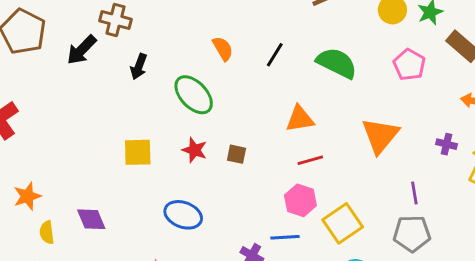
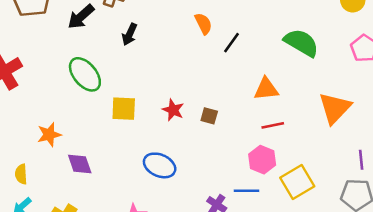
black line: (275, 55) -> (231, 43), moved
green ellipse: (194, 95) -> (85, 74), moved
orange star: (27, 196) -> (49, 135), moved
yellow semicircle: (47, 232) -> (21, 174), moved

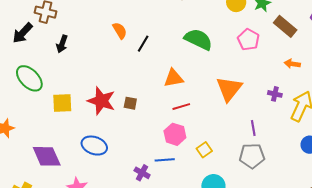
red star: (173, 110) -> (101, 101), size x1.6
purple diamond: (80, 164) -> (47, 156), moved, size x1.4
yellow square: (297, 182) -> (204, 150), size x0.6

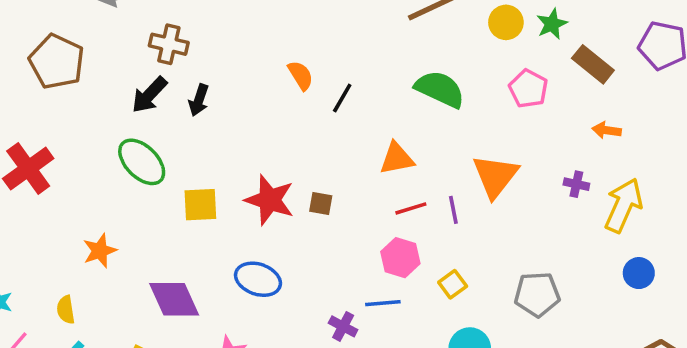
black arrow: (22, 33) -> (149, 95), moved
purple line: (253, 128) -> (453, 210), moved

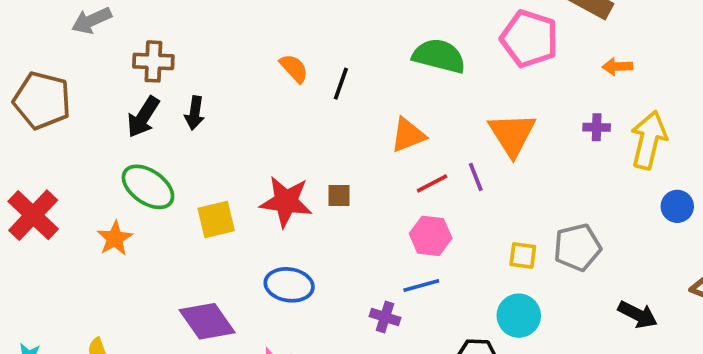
pink pentagon: (528, 89) -> (529, 39), size x1.4
orange star: (100, 251) -> (115, 238), moved
yellow square: (453, 284) -> (523, 255), moved, turned -36

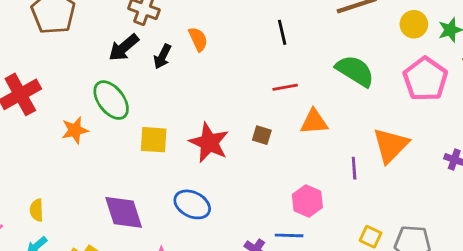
orange semicircle: (294, 68) -> (198, 39), moved
black line: (341, 84) -> (282, 32), moved, turned -50
red line: (432, 183) -> (285, 87), moved
brown square: (339, 196) -> (262, 135), moved

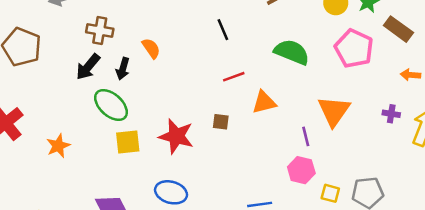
green ellipse: (111, 100) -> (111, 105), moved
pink hexagon: (307, 201) -> (301, 170), moved

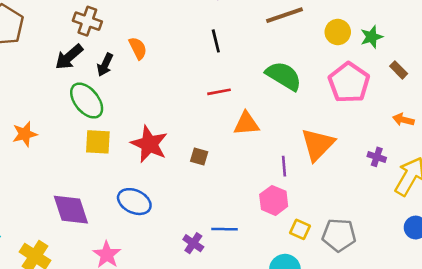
brown rectangle: (398, 29) -> (399, 70), size x0.6
brown square: (221, 122) -> (199, 157), moved

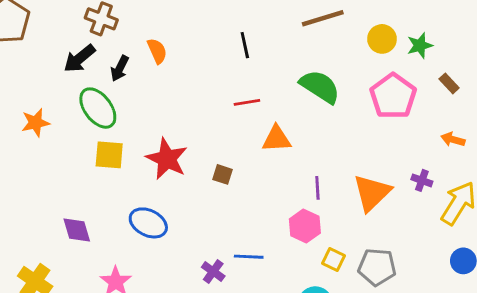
orange star: (25, 134) -> (35, 123), moved
orange triangle: (318, 144) -> (372, 193), moved
purple diamond: (71, 210) -> (77, 230), size x0.7

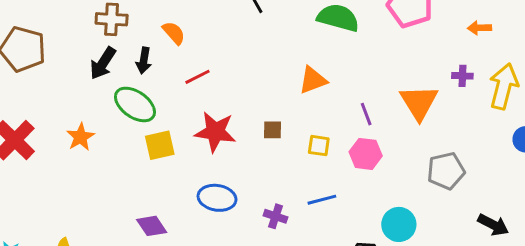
red line: (247, 102) -> (197, 77), moved
yellow square: (333, 259) -> (319, 146), moved
purple cross: (213, 272) -> (275, 216), moved

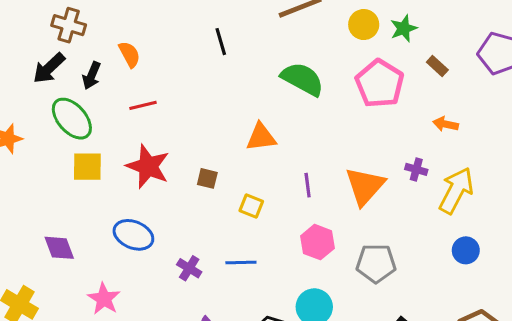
pink hexagon: (366, 154) -> (318, 242), moved

